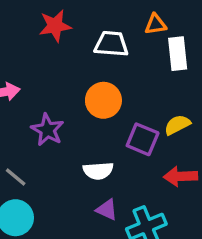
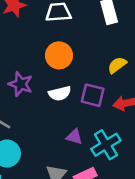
purple square: (143, 139) -> (93, 95), moved
white semicircle: (98, 171) -> (60, 93), moved

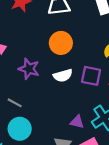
purple triangle: (74, 137) -> (77, 122), moved

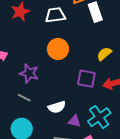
white semicircle: (63, 75) -> (57, 107), moved
gray line: (15, 103) -> (24, 98), moved

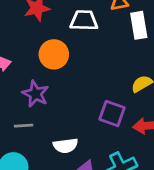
orange circle: (58, 49) -> (54, 54), moved
gray line: (24, 98) -> (24, 126), turned -40

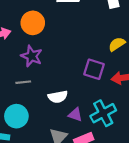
orange circle: (54, 54) -> (33, 23), moved

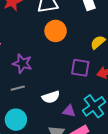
orange circle: (33, 23) -> (56, 31), moved

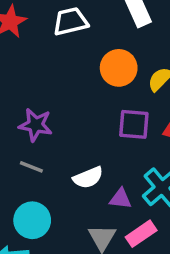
orange circle: (56, 31) -> (119, 68), moved
gray line: (18, 88) -> (31, 167), turned 40

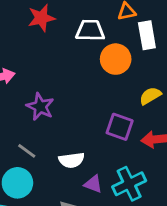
orange circle: (119, 68) -> (116, 59), moved
gray line: (31, 167) -> (27, 151), moved

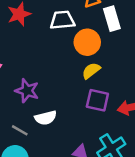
yellow semicircle: (150, 96) -> (91, 71), moved
white semicircle: (72, 160) -> (46, 118), moved

